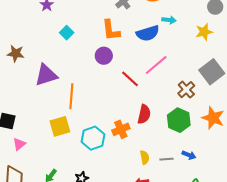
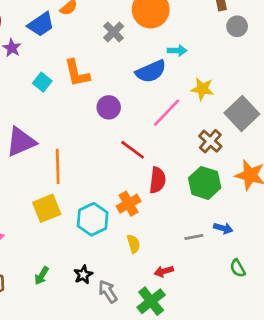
orange L-shape: (111, 30) -> (77, 73), moved
yellow star: (204, 32) -> (202, 89), moved, turned 30
purple circle: (104, 56) -> (109, 107), moved
red line: (130, 79) -> (133, 150), moved
yellow semicircle: (145, 157) -> (134, 244), moved

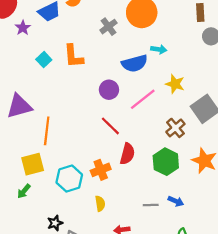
purple circle: (109, 107) -> (109, 90), moved
green arrow: (42, 276) -> (24, 191), moved

